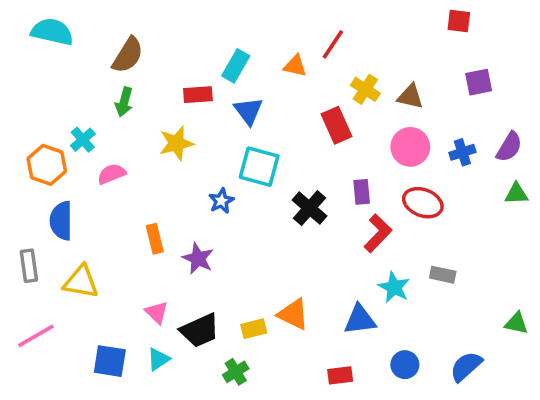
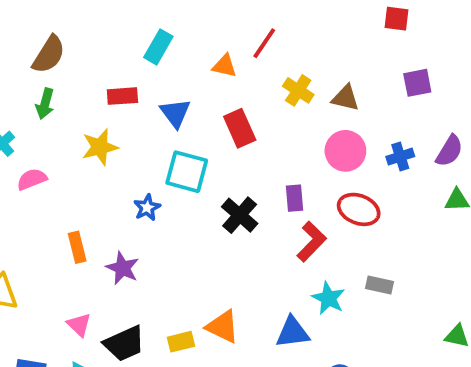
cyan rectangle: (236, 66) -> (158, 47), moved
red rectangle: (336, 125) -> (240, 128), moved

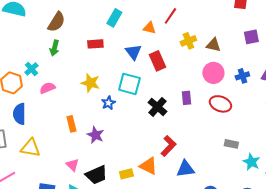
yellow cross: (298, 90) -> (188, 41), turned 35
blue triangle: (175, 113) -> (133, 52), moved
yellow star: (100, 147) -> (90, 83), moved, turned 30
red L-shape: (311, 242) -> (168, 146), moved
cyan star: (328, 298) -> (251, 162), moved

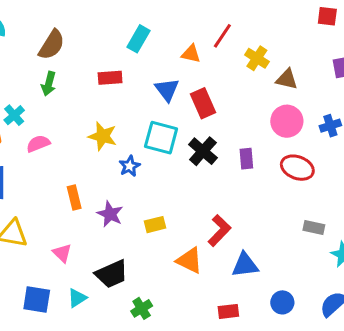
yellow cross: (188, 41) -> (257, 58), moved, turned -35
black cross: (157, 107) -> (203, 151), moved
pink triangle: (72, 165) -> (62, 253), moved
yellow rectangle: (126, 174) -> (155, 225), moved

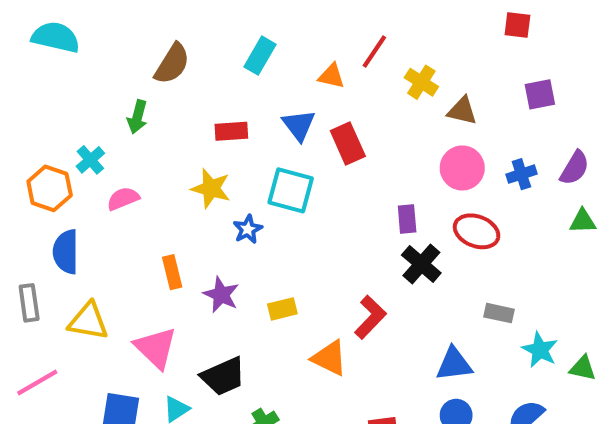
brown semicircle: (52, 45) -> (172, 64), moved
red rectangle: (110, 78) -> (231, 131), moved
black cross: (203, 151) -> (421, 264), moved
pink triangle: (62, 253) -> (156, 348), size x1.6
blue triangle: (245, 265) -> (454, 364), moved

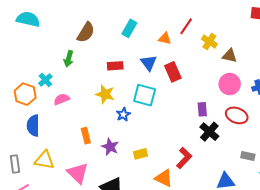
gray rectangle: (29, 303) -> (15, 164), moved

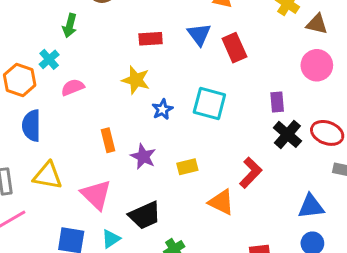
green arrow: (69, 59) -> (70, 26), moved
cyan square: (145, 95) -> (209, 104), moved
red ellipse: (237, 115) -> (327, 133), moved

